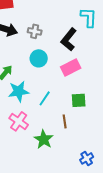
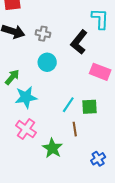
pink rectangle: (71, 67) -> (100, 72), moved, turned 48
cyan line: (45, 98) -> (68, 105), moved
blue cross: (87, 158) -> (98, 159), moved

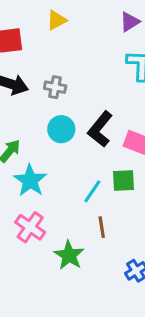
black L-shape: (79, 42) -> (100, 129), moved
cyan star: (26, 97) -> (30, 181), turned -30
green square: (90, 107) -> (124, 181), moved

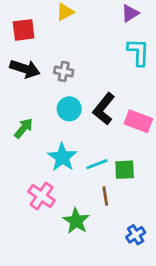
cyan star: (30, 181) -> (62, 157), moved
green square: (124, 181) -> (125, 170), moved
cyan line: (92, 191) -> (97, 164), turned 35

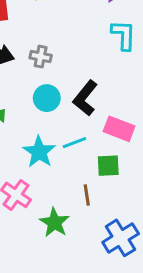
pink rectangle: (138, 121) -> (119, 129), moved
cyan line: (97, 164) -> (74, 143), moved
blue cross: (136, 235) -> (121, 238), size x1.6

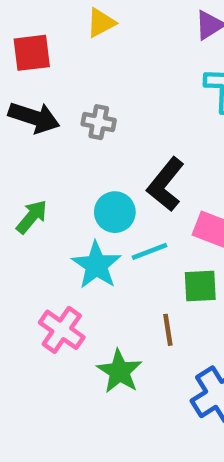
cyan circle: (47, 98) -> (115, 212), moved

